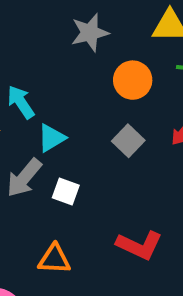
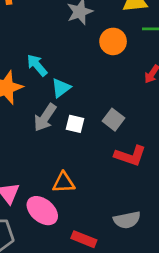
gray square: (128, 141) -> (113, 120), moved
orange triangle: (54, 259) -> (64, 182), moved

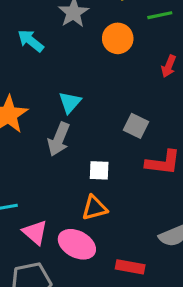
cyan arrow: (37, 65) -> (31, 41), moved
white square: (75, 124) -> (99, 170), moved

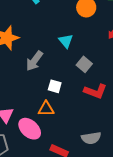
cyan triangle: (70, 102) -> (66, 41), moved, turned -35

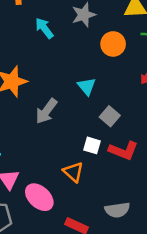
white square: (55, 86) -> (92, 145), moved
orange triangle: (46, 109) -> (73, 172), moved, turned 42

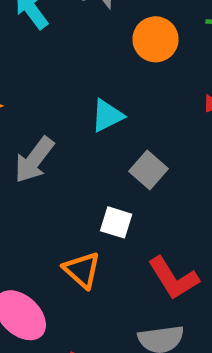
cyan triangle: (87, 86) -> (107, 116), turned 42
red L-shape: (123, 151) -> (173, 278), moved, turned 36

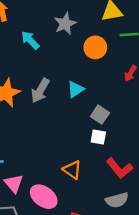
gray arrow: (34, 160) -> (40, 91), moved
white square: (116, 222) -> (98, 137), moved

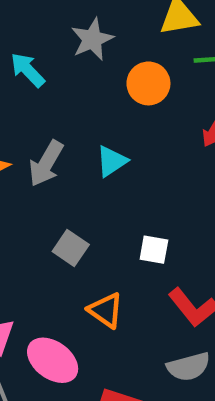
gray square: (100, 115) -> (71, 248), moved

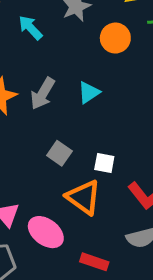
white square: (154, 250) -> (104, 163), moved
orange triangle: (106, 310) -> (84, 197), size x1.4

